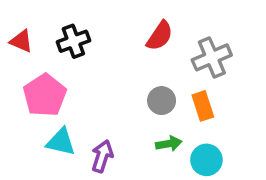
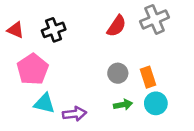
gray cross: (212, 57) -> (155, 19), moved
purple arrow: (102, 156) -> (75, 114), turned 65
cyan circle: (206, 160) -> (156, 103), moved

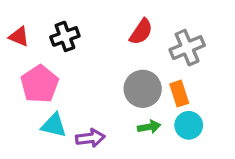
gray cross: (155, 19) -> (187, 48), moved
gray circle: (118, 73) -> (143, 89), size x1.5

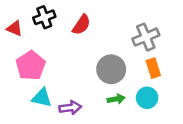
red semicircle: (141, 32) -> (81, 25), moved
black cross: (65, 36) -> (44, 17), moved
orange rectangle: (179, 94) -> (153, 68), moved

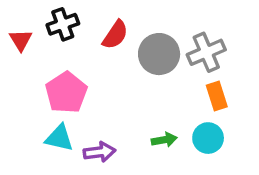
red triangle: (15, 28) -> (21, 40), turned 35
pink pentagon: (31, 66) -> (66, 93), moved
gray circle: (111, 69) -> (159, 54), moved

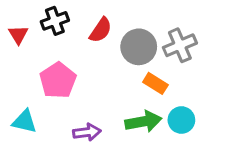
orange rectangle: (217, 96) -> (155, 83), moved, turned -40
cyan triangle: (59, 138) -> (24, 122), moved
green arrow: (164, 140) -> (143, 122), size x1.6

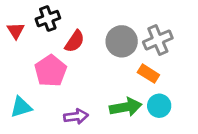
red semicircle: (101, 30) -> (75, 41), moved
orange rectangle: (155, 83) -> (148, 74), moved
cyan triangle: (24, 122) -> (21, 107), turned -30

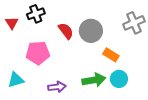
gray cross: (158, 40) -> (134, 23), moved
red semicircle: (75, 41) -> (66, 31), moved, turned -72
pink pentagon: (51, 71) -> (38, 53), turned 30

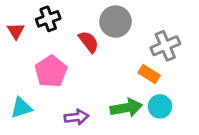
gray cross: (134, 23) -> (165, 46), moved
gray circle: (91, 31) -> (115, 22), moved
pink pentagon: (38, 53) -> (51, 71), turned -30

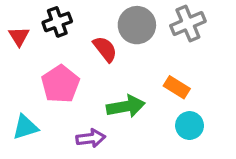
gray cross: (165, 46) -> (188, 24), moved
green arrow: (126, 108) -> (126, 106), moved

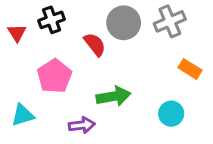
orange rectangle: (177, 87) -> (190, 69), moved

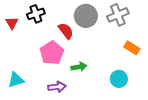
pink pentagon: (54, 76) -> (52, 53), moved
green arrow: (114, 96) -> (79, 67), size x0.7

